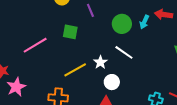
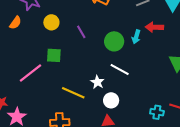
green square: (70, 32) -> (54, 55), moved
yellow line: (75, 70) -> (73, 93), turned 60

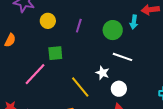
orange semicircle: (15, 23) -> (10, 40), moved
purple line: (81, 32) -> (79, 26), turned 56
yellow line: (73, 93) -> (80, 87), turned 35

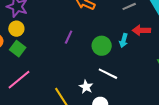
yellow circle: (48, 21) -> (16, 29), moved
green square: (55, 53) -> (18, 49), moved, turned 35

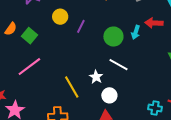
yellow circle: (16, 29) -> (60, 17), moved

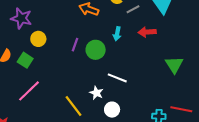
yellow circle: (60, 17) -> (38, 39), moved
cyan arrow: (136, 32) -> (117, 34), moved
green circle: (113, 37) -> (96, 50), moved

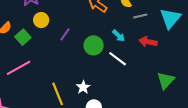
cyan arrow: (117, 34) -> (119, 36), turned -72
purple line: (75, 45) -> (65, 34), moved
white line: (117, 78) -> (118, 59), moved

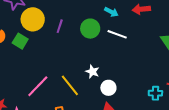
yellow circle: (41, 20) -> (33, 19), size x1.5
pink line: (19, 68) -> (38, 86), moved

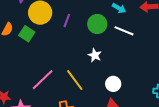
white star: (92, 72) -> (95, 55), moved

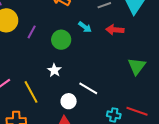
white line: (124, 31) -> (88, 88), moved

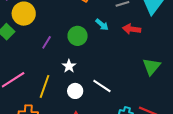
purple line: (32, 32) -> (47, 42), moved
yellow line: (31, 92) -> (44, 86), turned 45
white circle: (69, 101) -> (75, 91), moved

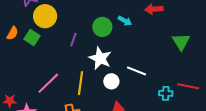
cyan arrow: (102, 25) -> (125, 21), moved
white star: (69, 66) -> (100, 58), size x1.6

